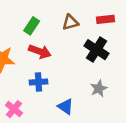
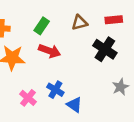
blue cross: (38, 82) -> (55, 90), moved, turned 35
gray star: (99, 89) -> (120, 87), moved
pink cross: (14, 109) -> (28, 98), moved

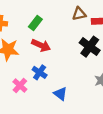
brown triangle: (79, 23) -> (79, 14), moved
blue cross: (55, 90) -> (40, 72), moved

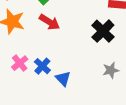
blue cross: (40, 72) -> (42, 66), moved

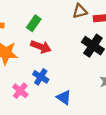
blue cross: (42, 66) -> (41, 77), moved

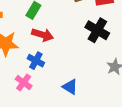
blue cross: (41, 77) -> (36, 61), moved

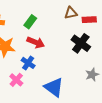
blue triangle: (70, 87) -> (54, 87), size x1.5

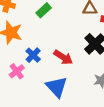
red arrow: (36, 42) -> (63, 57), moved

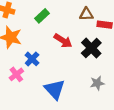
red arrow: (63, 57) -> (63, 41), moved

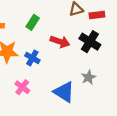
blue cross: (32, 59) -> (32, 58), moved
gray star: (97, 83) -> (89, 77), moved

